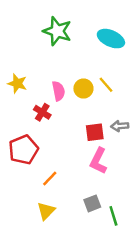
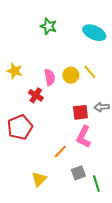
green star: (57, 31) -> (49, 26), size x0.7
orange line: (50, 178) -> (60, 152), moved

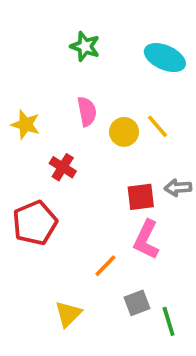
pink semicircle: (50, 77) -> (87, 111), moved

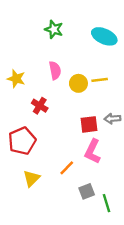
yellow line: (157, 126) -> (100, 80), turned -56
yellow triangle: (68, 314) -> (31, 178), moved

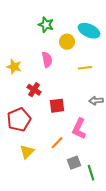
yellow circle: (78, 83) -> (67, 42), moved
red square: (89, 124) -> (57, 106), moved

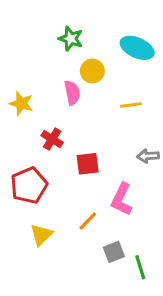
yellow circle: (67, 42) -> (92, 71), moved

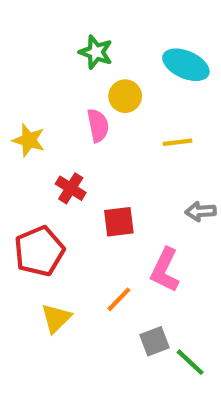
green line: (140, 267) -> (190, 362), turned -30

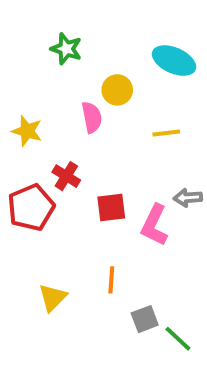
green star: (96, 52) -> (66, 49), moved
red pentagon: (39, 251) -> (31, 207), moved
pink L-shape: (165, 270) -> (154, 225), moved
orange line: (119, 299) -> (111, 280), turned -40

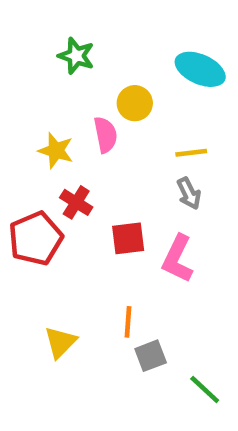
yellow star: (27, 131) -> (56, 151), moved
gray arrow: (188, 198) -> (189, 193), moved, turned -112
gray square: (145, 319) -> (151, 356), moved

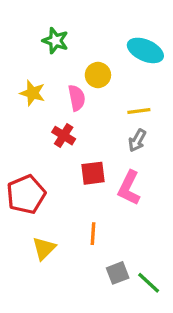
yellow star: (56, 151) -> (33, 93), moved
gray arrow: (189, 193) -> (137, 140), turned 55
red cross: (76, 202) -> (64, 136), moved
red pentagon: (36, 238) -> (26, 194), moved
gray square: (151, 356) -> (118, 273), moved

